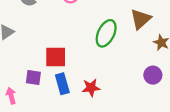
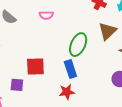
blue rectangle: (62, 84) -> (70, 69), moved

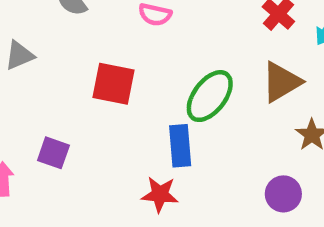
red square: (35, 67) -> (114, 84), moved

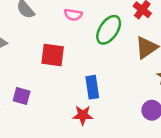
green ellipse: (210, 96) -> (109, 30), moved

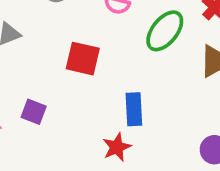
red star: (83, 115) -> (117, 147), turned -30

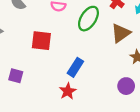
blue rectangle: (134, 109) -> (75, 67), turned 42

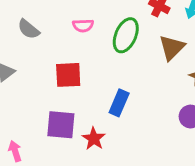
purple square: (16, 76) -> (61, 125), moved, size x1.5
red star: (68, 91) -> (94, 139), moved

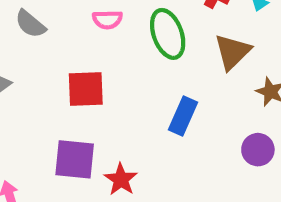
green ellipse: (126, 35) -> (168, 34), turned -44
blue rectangle: (119, 103) -> (183, 116), moved

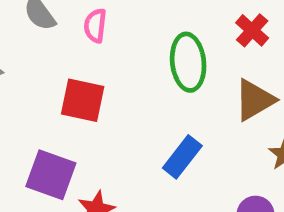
pink semicircle: (107, 20) -> (95, 26), moved, turned 84

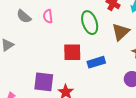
red square: (83, 100) -> (72, 52), moved
blue rectangle: (182, 157) -> (96, 62), turned 48

